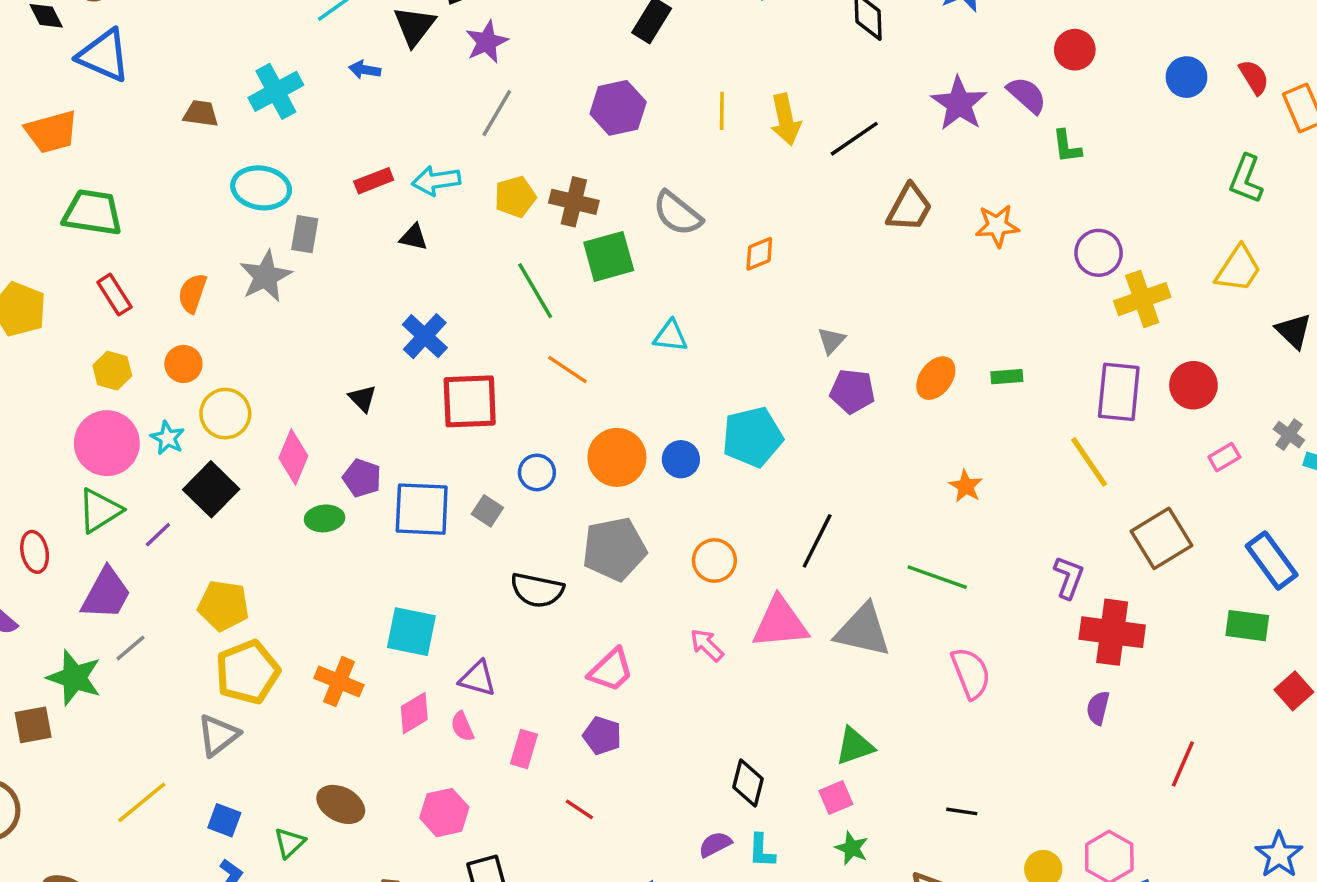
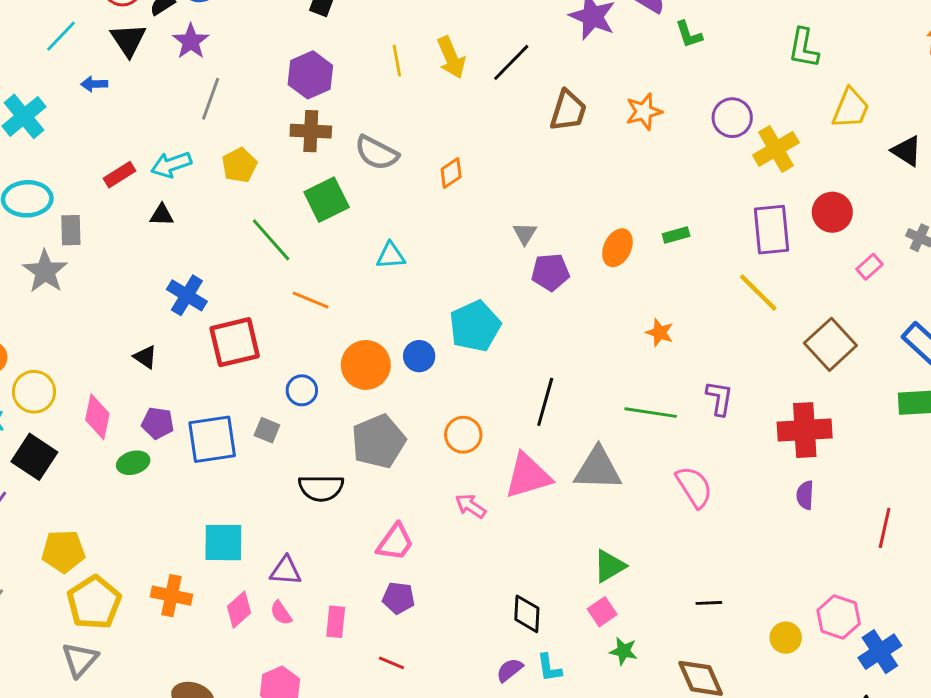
green L-shape: (1246, 179) -> (804, 48), moved
brown cross: (574, 202) -> (311, 131), moved
purple L-shape: (1069, 577) -> (719, 398), moved

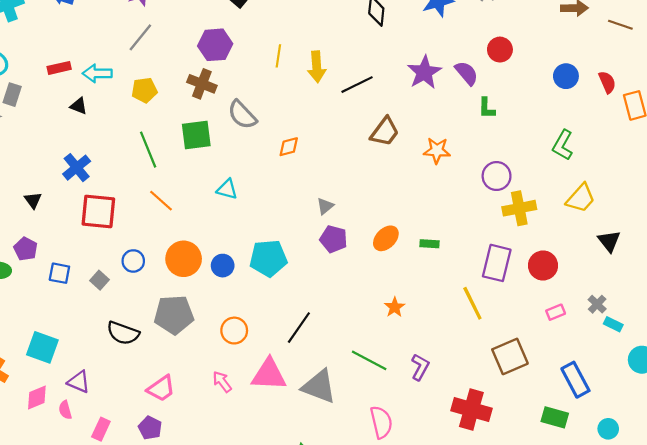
blue square: (212, 439) -> (59, 273), size x0.6

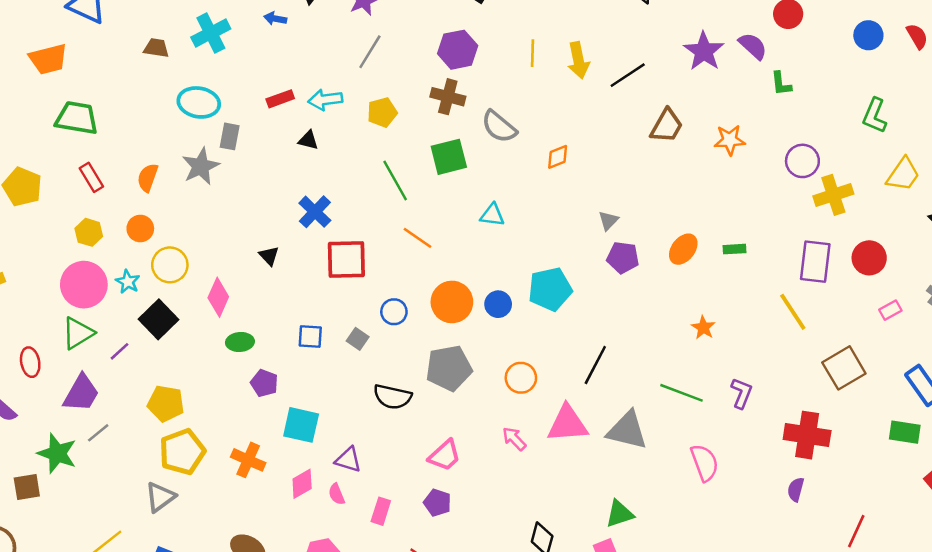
purple pentagon: (26, 249) -> (264, 383), moved

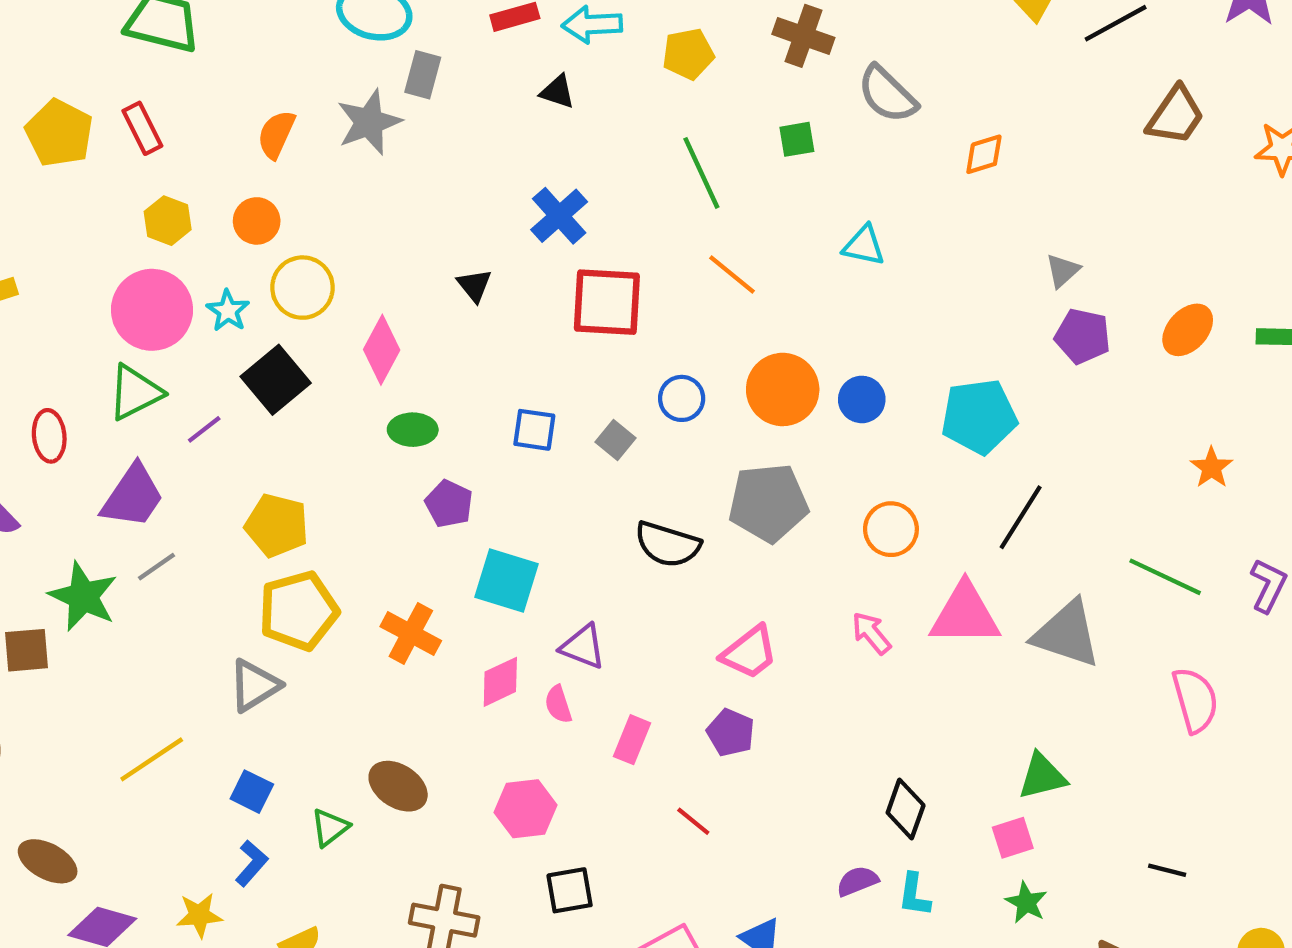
green square: (449, 157) -> (797, 139), size x0.6
red rectangle: (91, 177) -> (142, 128), moved
cyan pentagon: (550, 289) -> (979, 416), moved

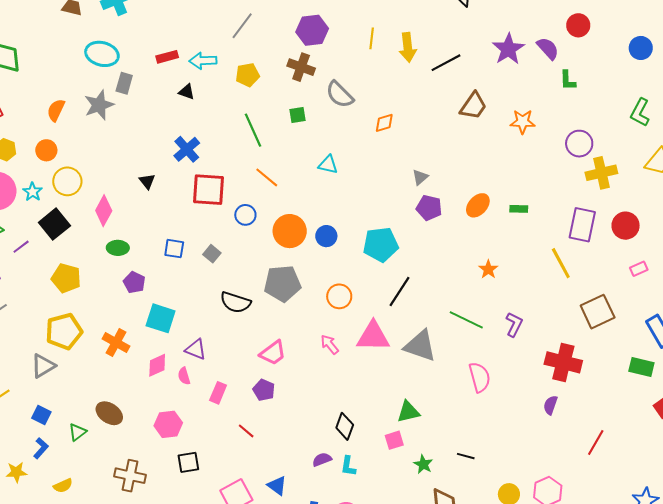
blue circle: (682, 398) -> (245, 215), moved
yellow pentagon: (277, 525) -> (66, 278), moved
green star: (1026, 902) -> (423, 464), moved

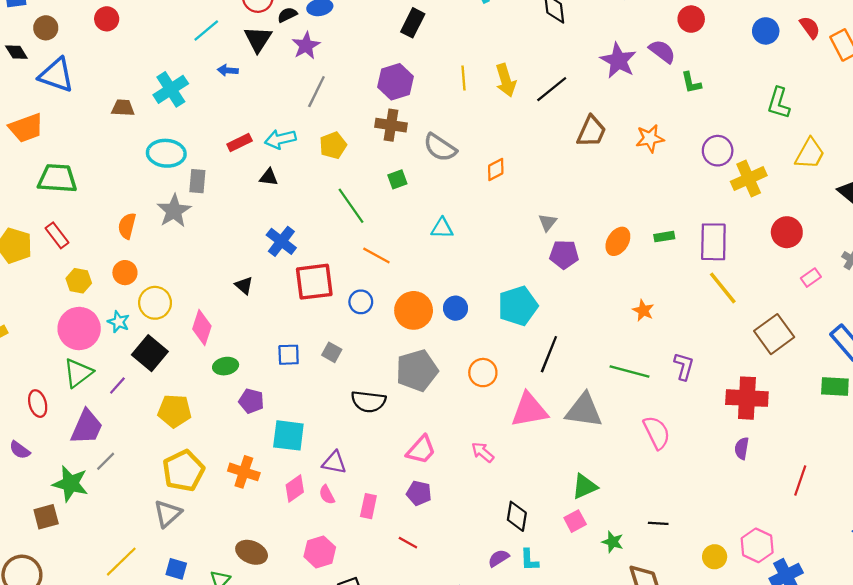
purple rectangle: (582, 225) -> (713, 242), moved
pink arrow: (330, 345) -> (483, 452), moved

